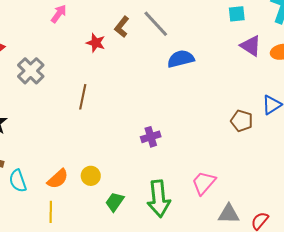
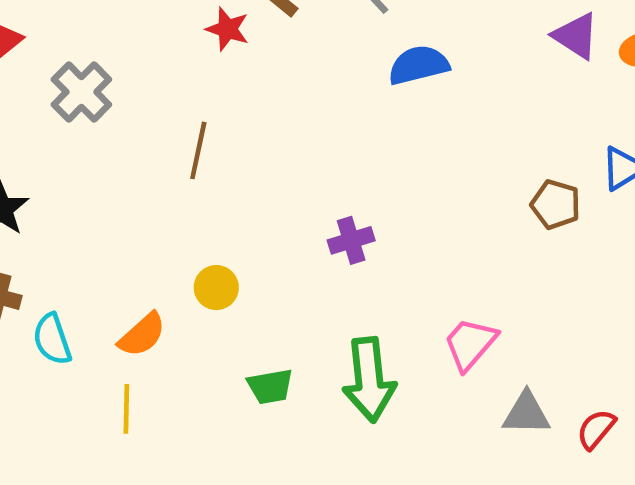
yellow circle: (91, 176) -> (216, 288), moved
green trapezoid: (115, 202) -> (270, 386), turned -135

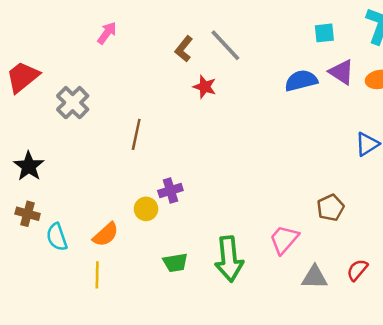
red star: (228, 29) -> (205, 87), moved
blue semicircle: (419, 65) -> (301, 81), moved
brown pentagon: (556, 204) -> (330, 208), moved, turned 30
purple cross: (351, 240) -> (170, 191), moved
red semicircle: (596, 429) -> (357, 270), moved

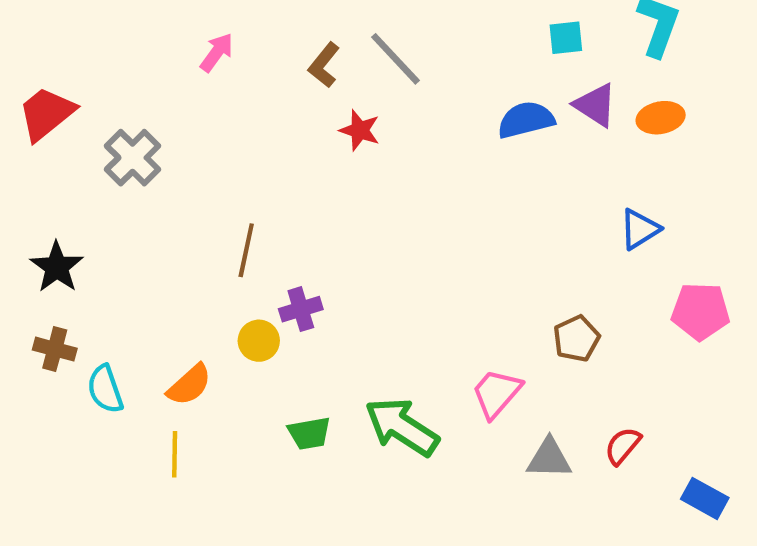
pink arrow: (107, 33) -> (217, 52), moved
brown line: (136, 134) -> (246, 250), moved
green arrow: (229, 259) -> (402, 427), turned 129

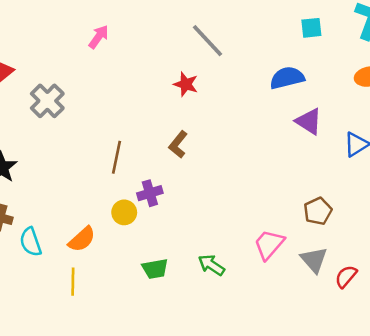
brown L-shape: (324, 65) -> (178, 144), moved
purple triangle: (595, 105) -> (309, 121), moved
green arrow: (402, 427) -> (211, 265), size x0.6
gray triangle: (549, 458) -> (314, 260), moved, turned 48

